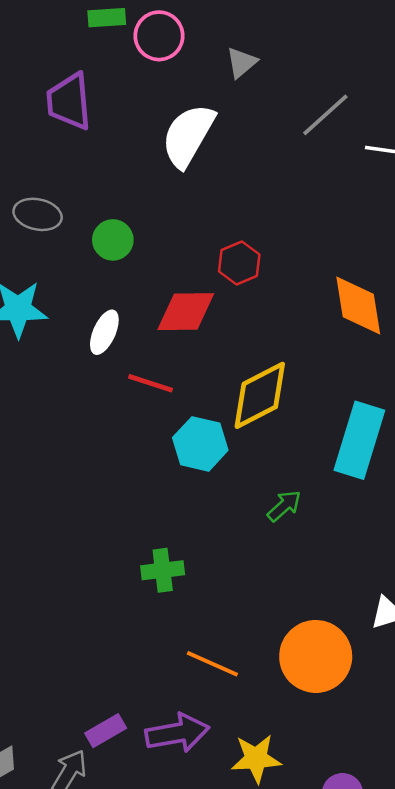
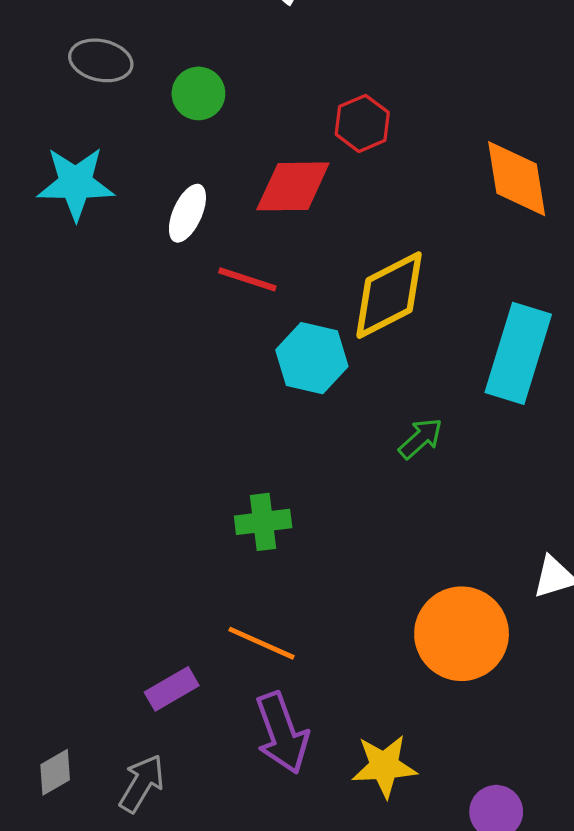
orange line: (212, 664) -> (261, 643), moved
purple rectangle: (106, 731) -> (172, 689), moved
purple arrow: (177, 733) -> (282, 733), turned 80

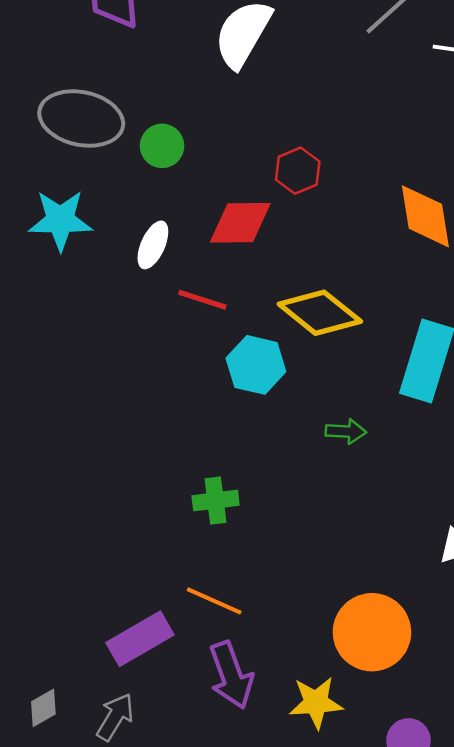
gray ellipse: (101, 60) -> (81, 118), size x1.6
yellow diamond: (389, 295) -> (320, 313), turned 66
green arrow: (421, 438) -> (346, 431), turned 45
orange circle: (462, 634) -> (372, 632), moved
purple rectangle: (172, 689) -> (140, 639), size x1.5

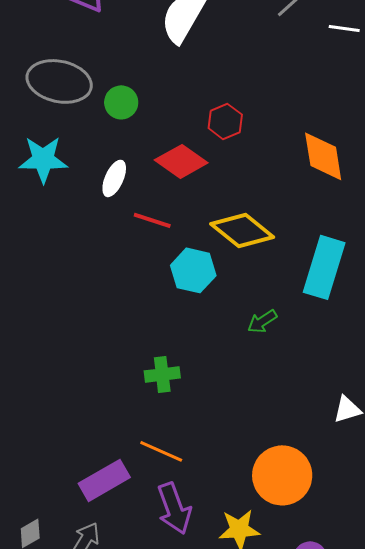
red diamond: (240, 223) -> (181, 161), turned 36
green arrow: (346, 431) -> (262, 321), turned 144

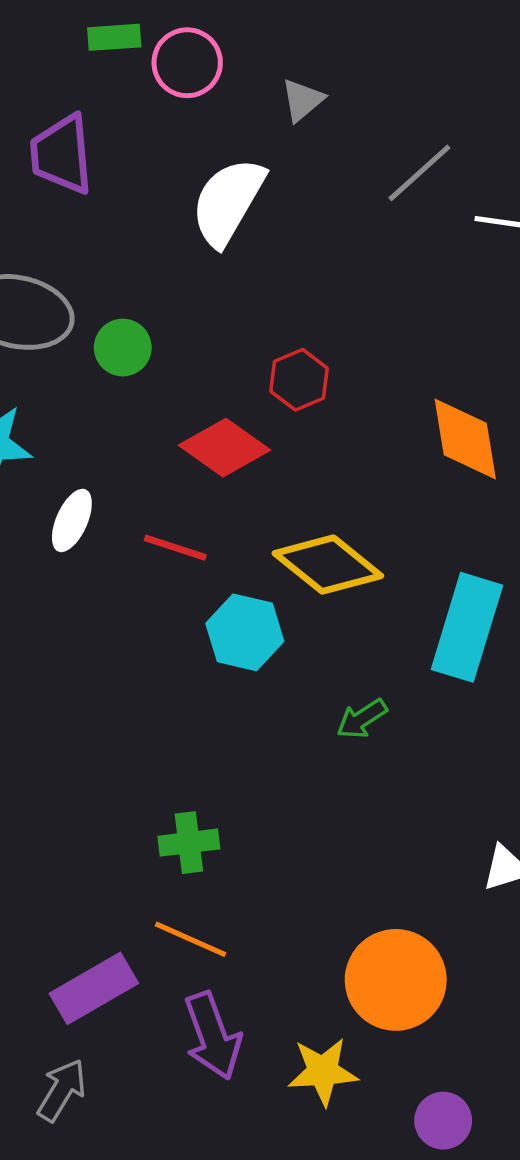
white ellipse: (114, 178) -> (72, 520), moved
green cross: (162, 374) -> (189, 843), moved

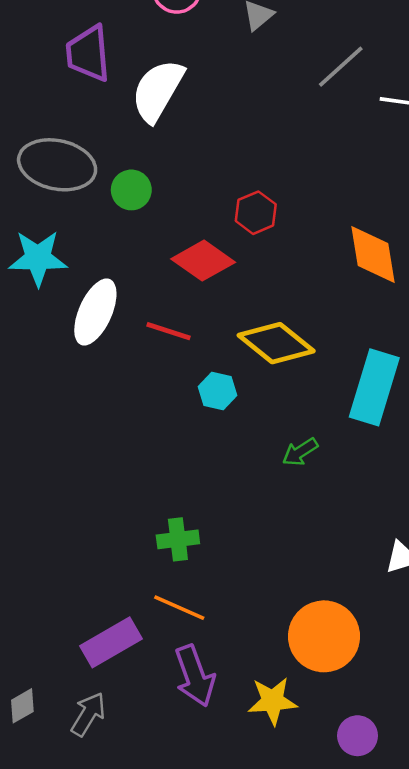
white semicircle: (228, 202) -> (158, 91), moved
white ellipse: (72, 520) -> (95, 312), size x1.5
cyan hexagon: (245, 632) -> (217, 391), size x0.7

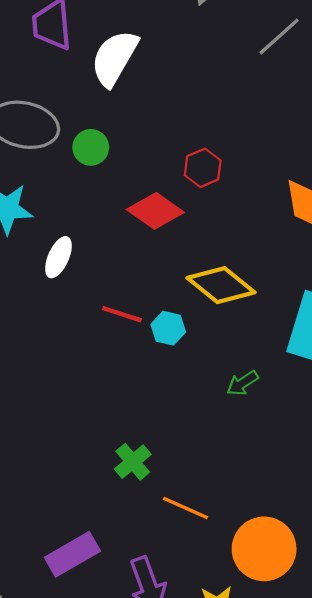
white ellipse: (95, 312) -> (58, 257), size x0.7
red line: (168, 331) -> (122, 314), moved
green cross: (178, 539) -> (133, 462), turned -33
orange line: (179, 608) -> (185, 508), moved

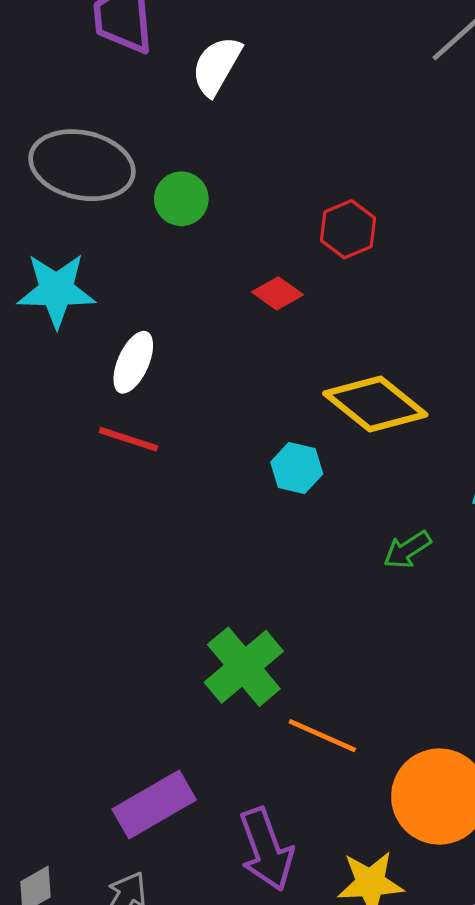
white semicircle: (114, 58) -> (217, 66), size x0.7
red diamond: (155, 211) -> (277, 293), size x0.6
red line: (122, 314) -> (128, 439), moved
green cross: (133, 462) -> (244, 667), size x1.4

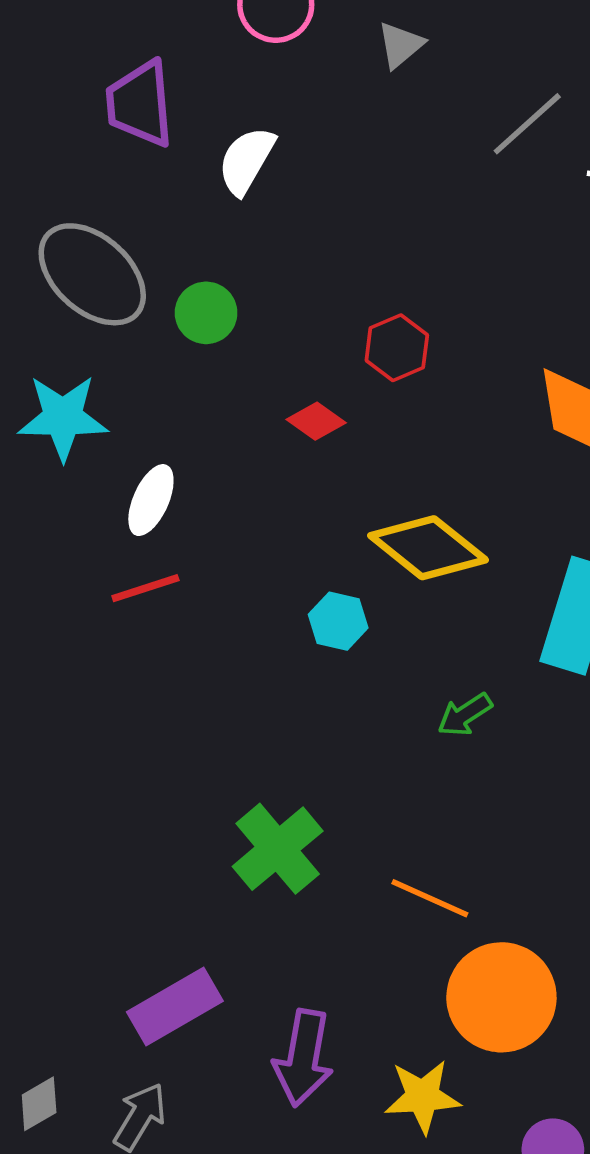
gray ellipse: (82, 165) -> (92, 274), turned 30
red line: (128, 439) -> (145, 588), turned -36
orange line: (322, 736) -> (430, 898), moved
purple arrow: (266, 849) -> (303, 1058), turned 30

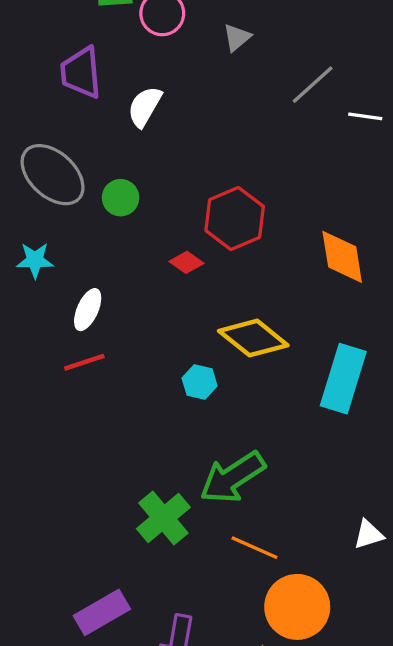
red hexagon: (397, 348) -> (235, 219), size x1.6
cyan star: (63, 417) -> (35, 260), size x0.7
green arrow: (465, 715) -> (232, 477), moved, size x2.0

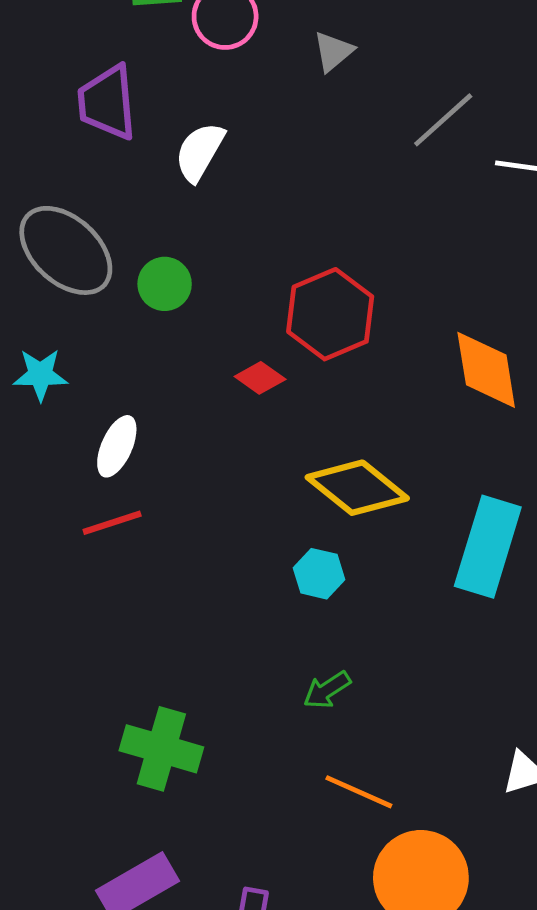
cyan hexagon: (200, 382) -> (319, 574), moved
green arrow: (232, 477) -> (327, 690), size x0.5
green cross: (163, 518) -> (161, 749), moved, turned -34

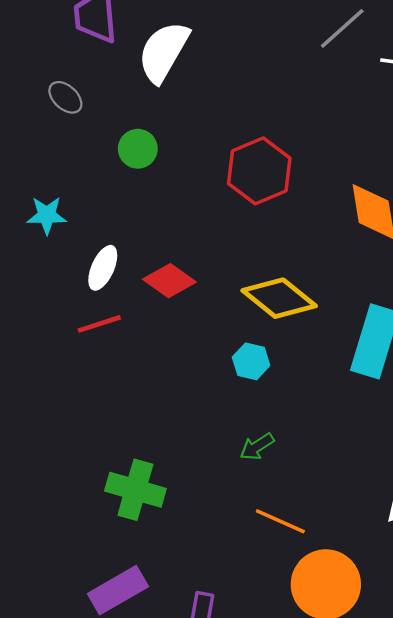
white semicircle: (200, 152) -> (163, 52), size x1.4
gray ellipse: (66, 250) -> (65, 97), moved, size x0.5
red diamond: (260, 378) -> (169, 281), moved, size x1.4

